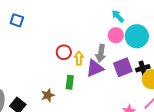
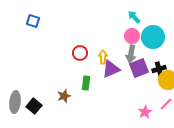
gray arrow: (101, 53) -> (131, 54), moved
yellow arrow: (79, 58) -> (103, 57), moved

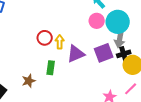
gray arrow: (131, 54) -> (120, 39), moved
yellow arrow: (103, 57) -> (60, 42), moved

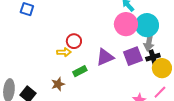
pink circle: (97, 21) -> (126, 24), size x1.5
yellow arrow: (60, 42) -> (64, 52), moved, turned 88
green rectangle: (51, 68) -> (80, 71), turned 56

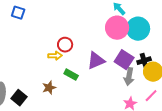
gray arrow: (149, 42) -> (129, 77), moved
purple square: (133, 56) -> (124, 60), turned -36
green rectangle: (80, 71) -> (71, 75), turned 56

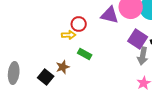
purple triangle: (96, 61) -> (110, 15), moved, turned 36
black square: (19, 98) -> (46, 77), moved

